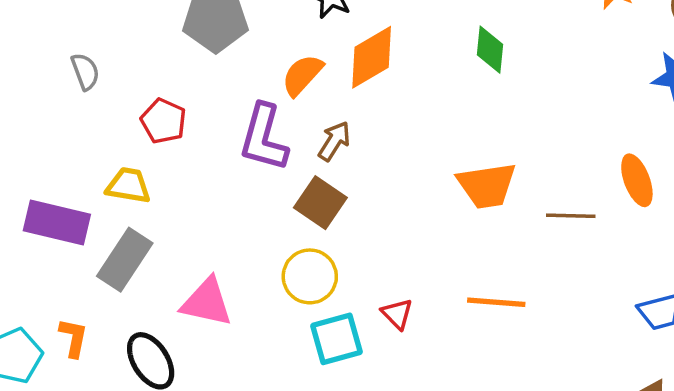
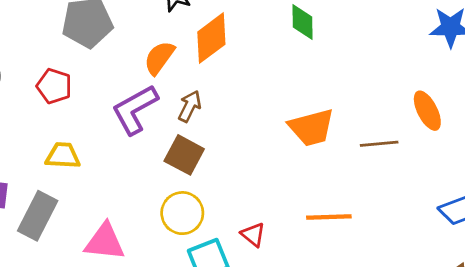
red pentagon: (164, 121) -> (54, 86), moved
purple L-shape: (264, 138) -> (135, 110), turned 52
yellow trapezoid: (128, 186) -> (63, 156), moved

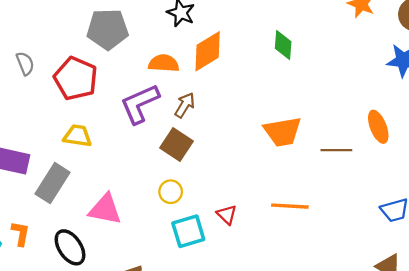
orange semicircle: (159, 58) -> (164, 63), turned 52
red pentagon: (54, 86) -> (76, 78), size x1.5
yellow circle: (182, 213) -> (171, 192), size x0.7

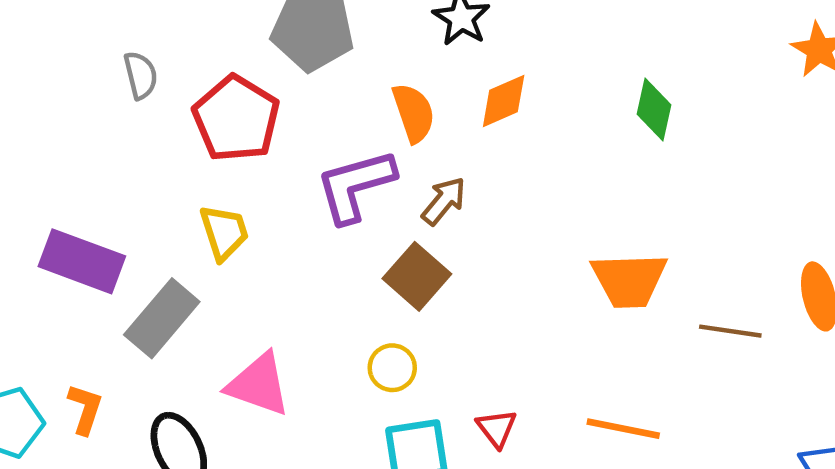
orange diamond: (208, 51) -> (504, 101), size x0.7
orange semicircle: (164, 63) -> (414, 113), turned 60
yellow trapezoid: (78, 136) -> (224, 232), turned 56

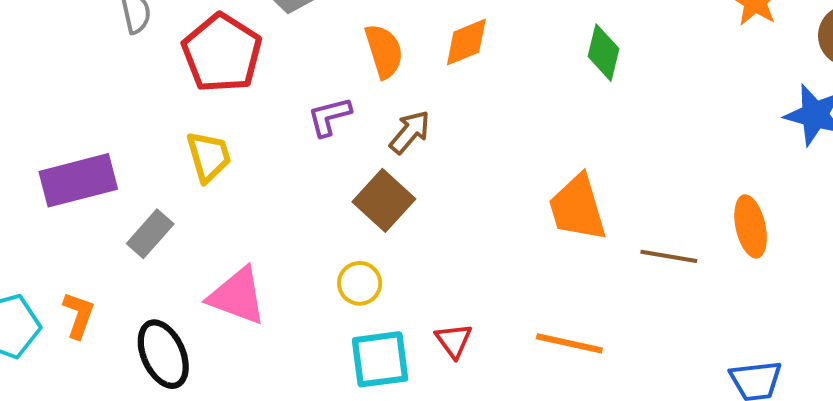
purple L-shape: (355, 186) -> (329, 117), size x0.6
purple rectangle: (82, 261) -> (78, 180), turned -36
orange trapezoid: (629, 280) -> (577, 208), turned 74
gray rectangle: (162, 318) -> (150, 234), size x0.7

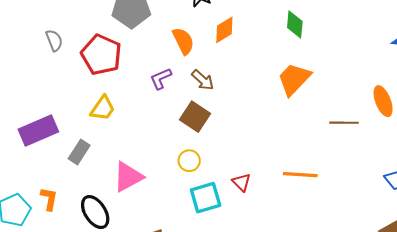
brown arrow: (410, 132) -> (203, 80), turned 100
yellow trapezoid: (209, 157) -> (103, 108), turned 60
orange trapezoid: (577, 208) -> (294, 79), moved, turned 69
pink triangle: (237, 296) -> (128, 177), turned -40

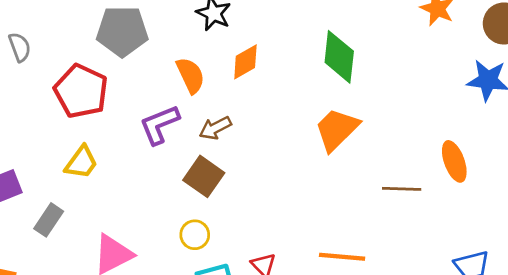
green diamond: (295, 24) -> (339, 57), size x1.4
gray semicircle: (54, 40) -> (20, 47), moved
purple L-shape: (161, 78) -> (159, 125), size x1.4
brown arrow: (203, 80) -> (215, 128), turned 110

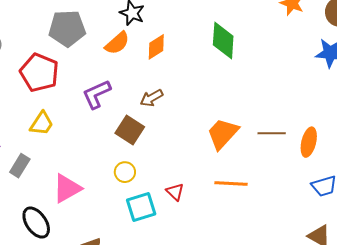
orange semicircle: (191, 75) -> (117, 43), moved, turned 76
brown arrow: (215, 128) -> (152, 98), moved
orange trapezoid: (337, 129) -> (223, 134), moved
orange ellipse: (454, 161) -> (309, 142), moved, turned 36

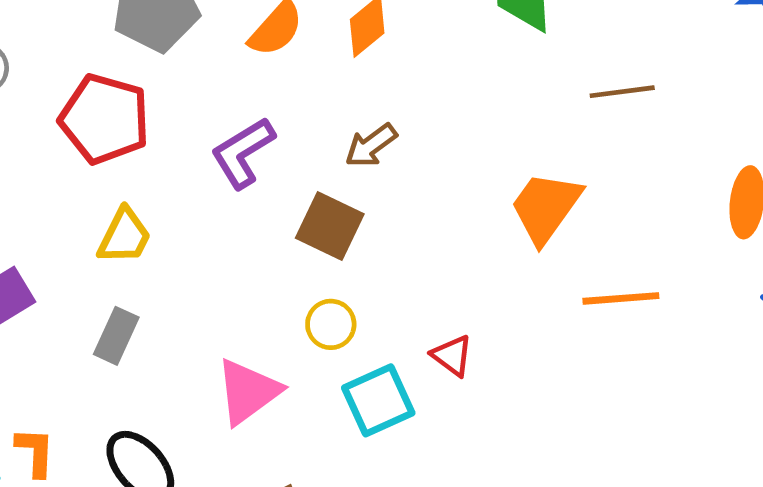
brown line: (272, 133) -> (622, 92), moved
gray rectangle: (20, 166) -> (116, 336), moved
orange line: (231, 184) -> (621, 298), moved
pink triangle: (67, 188) -> (248, 391), moved

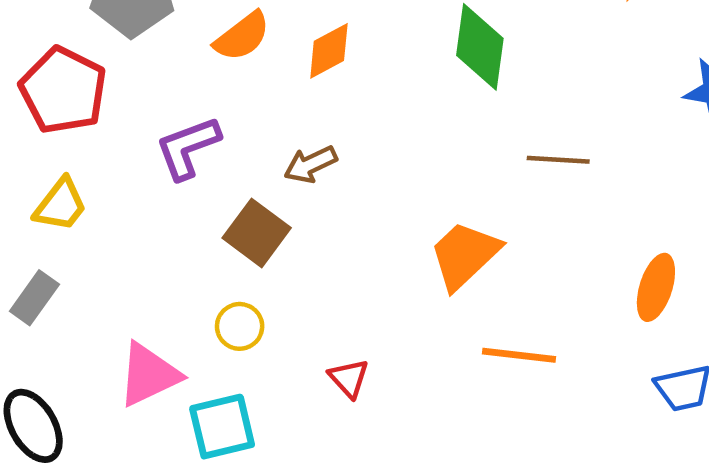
cyan square: (378, 400) -> (222, 427), moved

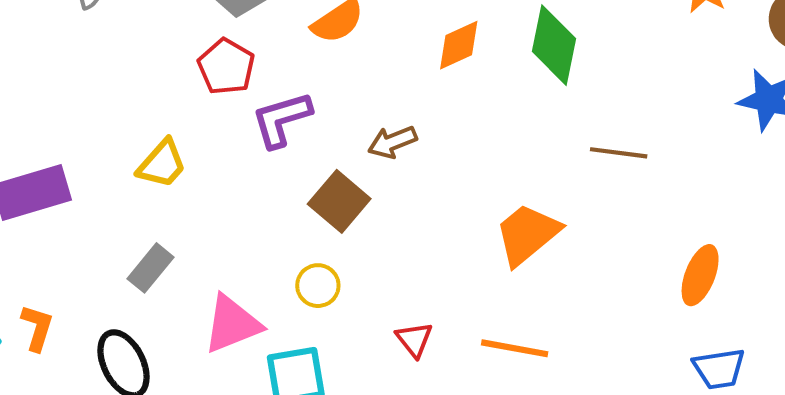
orange diamond: (329, 51) -> (459, 45), moved
red pentagon: (63, 90) -> (226, 67), moved, size x0.7
gray rectangle: (34, 298) -> (150, 268), moved
orange line: (519, 355) -> (515, 348), moved

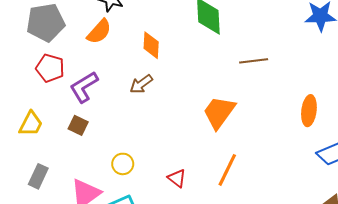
orange diamond: (459, 45) -> (151, 45), moved, turned -48
brown square: (339, 201) -> (78, 125), moved, size x0.7
orange line: (515, 348) -> (227, 170), turned -60

